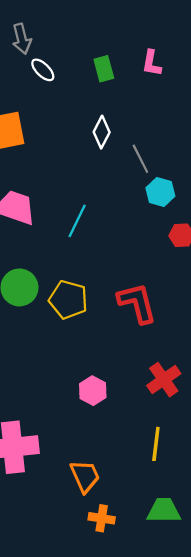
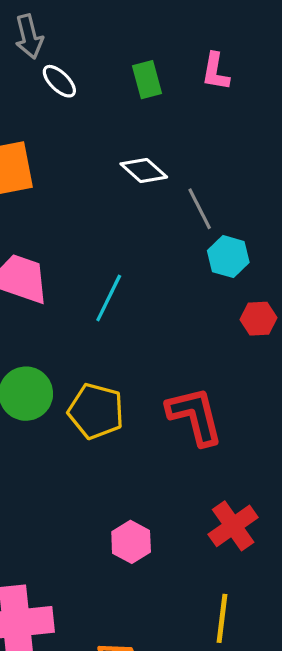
white diamond: (102, 132) -> (144, 170), turned -76

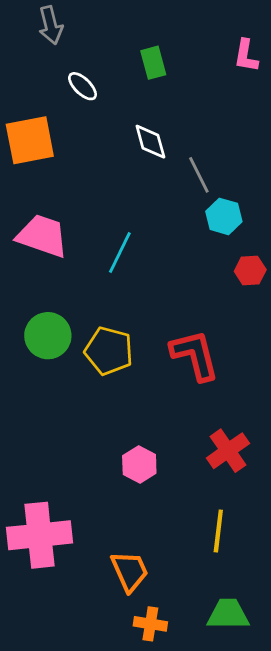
pink L-shape: (216, 72) -> (246, 56), moved
white ellipse: (59, 81) -> (83, 86), moved
white diamond: (144, 170) -> (150, 142), turned 33

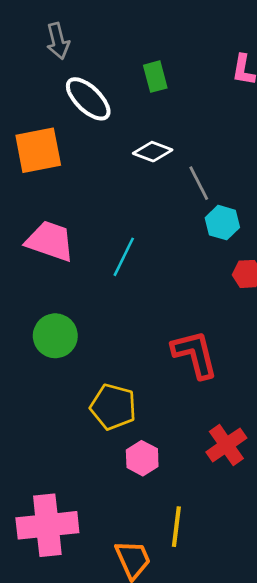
white ellipse: (83, 86) -> (88, 99), size x1.6
white diamond: (150, 142) -> (153, 152), turned -54
yellow pentagon: (109, 351) -> (113, 407), moved
yellow line: (218, 531) -> (176, 527), moved

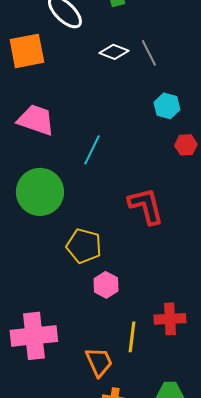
gray line: (199, 183) -> (149, 53), moved
cyan line: (124, 257) -> (92, 150), moved
green circle: (55, 336) -> (40, 192), size x1.4
red cross: (226, 445) -> (170, 319), moved, turned 32

